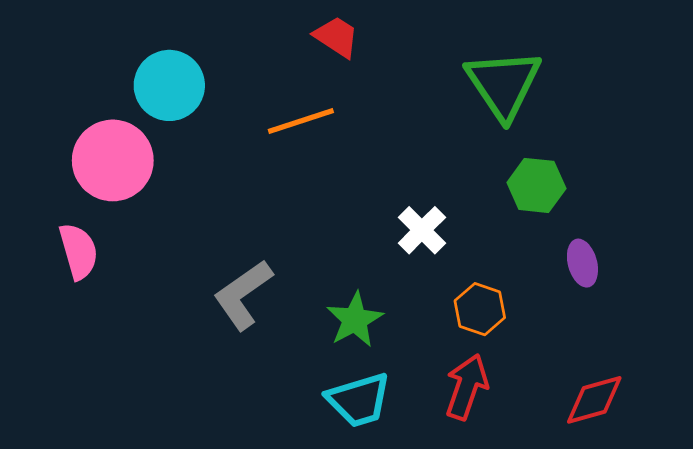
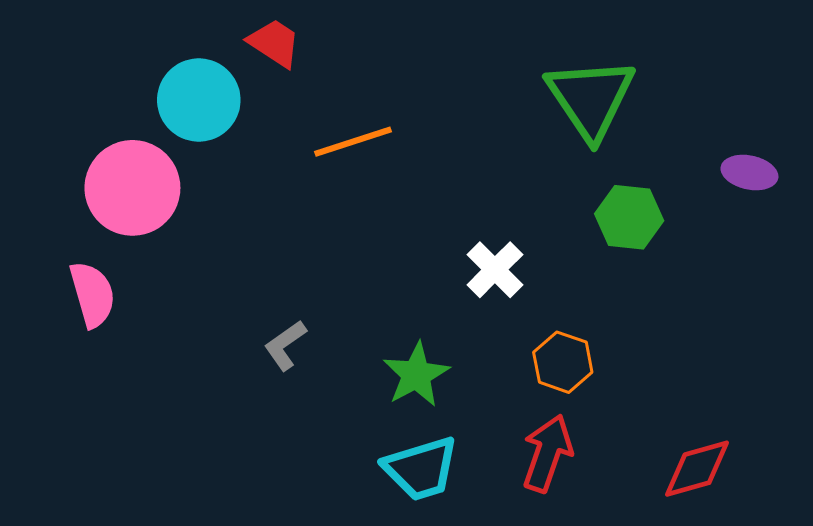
red trapezoid: (336, 37) -> (274, 43), moved
purple ellipse: (582, 263) -> (749, 173), moved, turned -63
gray L-shape: (243, 295) -> (285, 345), size x0.6

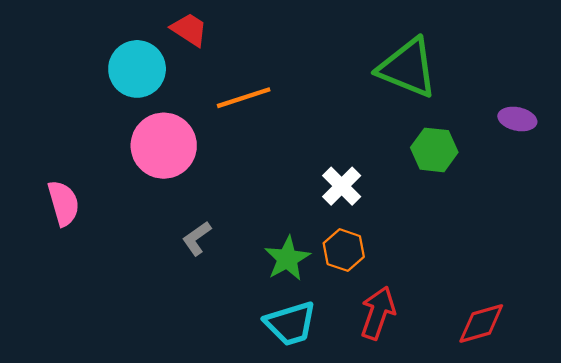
green triangle: (591, 98) -> (408, 68), turned -34
pink circle: (132, 188) -> (164, 146), moved
orange hexagon: (563, 362) -> (344, 250), moved

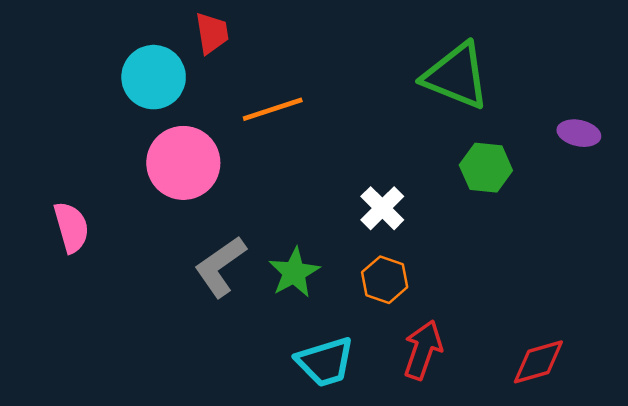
red trapezoid: (189, 29) -> (212, 33), turned 48
gray L-shape: (197, 238) -> (220, 267), size x1.6
green star: (287, 259) -> (294, 272), moved

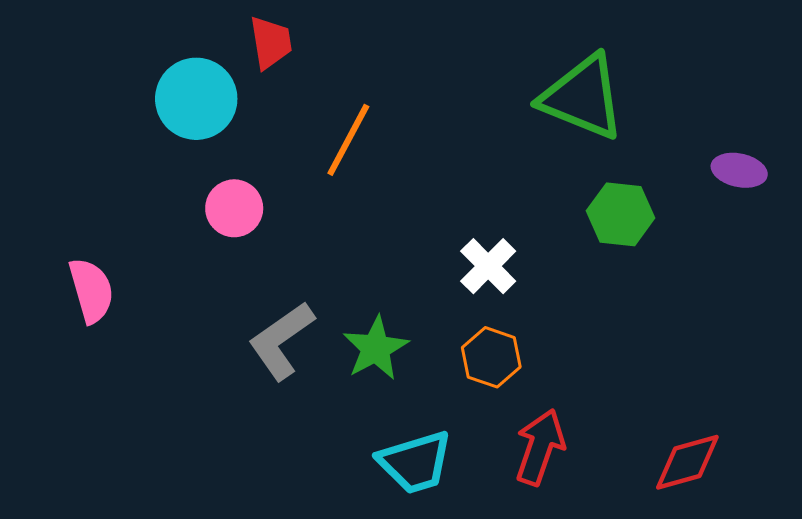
orange line: (273, 109) -> (348, 140), turned -44
pink circle: (183, 163) -> (234, 208), size x0.6

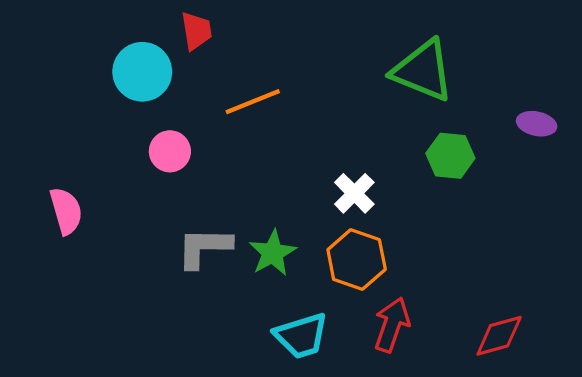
orange line: (348, 140) -> (253, 102), turned 40
gray L-shape: (281, 341) -> (204, 247), turned 36
orange hexagon: (491, 357) -> (357, 260), size x1.4

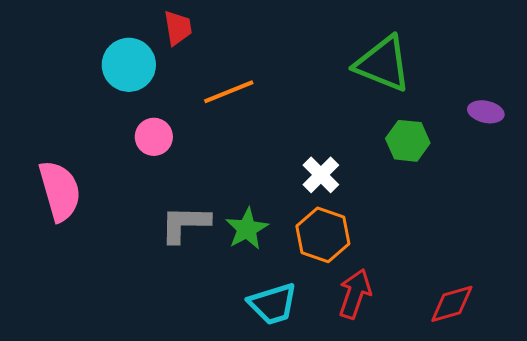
pink semicircle: (66, 211) -> (60, 191), size x1.4

